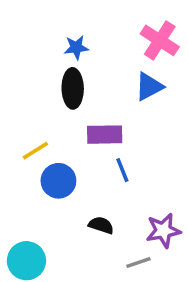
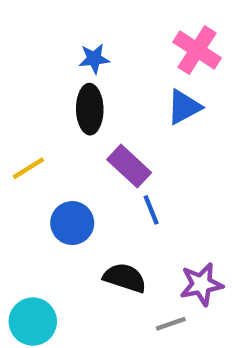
purple rectangle: (105, 135) -> (129, 166), turned 44
yellow line: (35, 151) -> (28, 168), moved
black semicircle: (101, 225) -> (125, 278), size x1.4

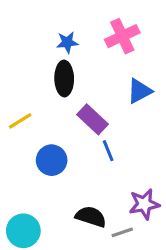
pink cross: (197, 50) -> (122, 36), moved, turned 32
blue triangle: (184, 107) -> (140, 91), moved
black semicircle: (125, 278) -> (91, 217), moved

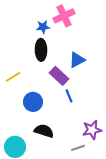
pink cross: (122, 36) -> (64, 16), moved
blue triangle: (140, 91) -> (77, 60), moved
black semicircle: (91, 217) -> (44, 131), moved

